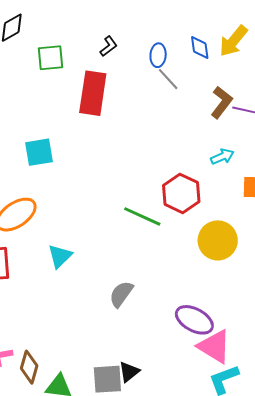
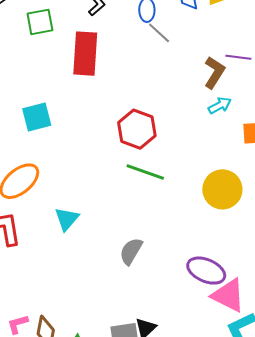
brown L-shape: (222, 102) -> (214, 72), moved
red hexagon: (181, 193) -> (137, 129), moved

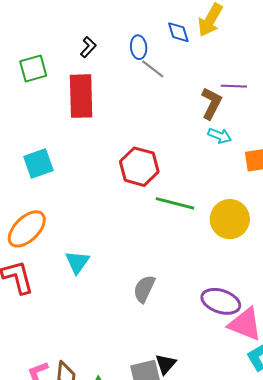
cyan arrow: (220, 105) -> (220, 136), turned 55
green line: (145, 172) -> (175, 203), moved

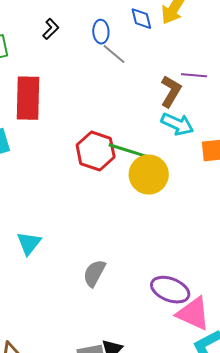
red rectangle: (81, 96) -> (28, 98), moved
cyan arrow: (220, 136) -> (177, 124), size x1.4
green line: (175, 203) -> (128, 150), moved
yellow circle: (230, 219) -> (149, 174), moved

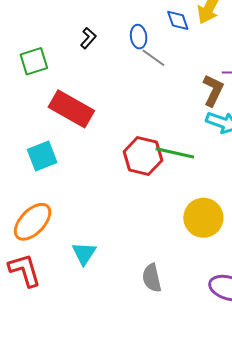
red rectangle: (28, 98) -> (71, 109), turned -57
yellow circle: (149, 174) -> (203, 218), moved
gray semicircle: (94, 273) -> (152, 278), turned -36

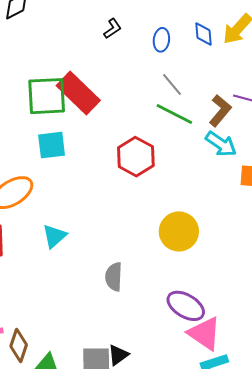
gray line: (153, 58) -> (172, 84), moved
green square: (34, 61) -> (47, 96), moved, size x1.5
green line: (175, 153) -> (174, 114), moved
cyan square: (42, 156) -> (52, 145), moved

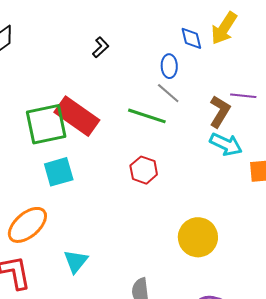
blue ellipse: (161, 40) -> (169, 66), moved
green line: (174, 114) -> (147, 116), moved
red hexagon: (136, 157) -> (144, 170), size x0.7

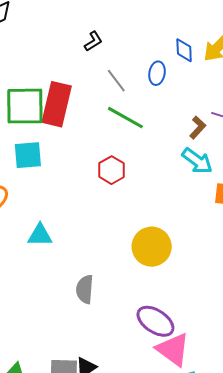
gray line: (168, 93) -> (116, 81), moved
brown L-shape: (220, 111) -> (198, 128), size x0.7
red rectangle: (77, 116) -> (57, 104), turned 57
cyan triangle: (76, 261) -> (40, 235), moved, turned 40

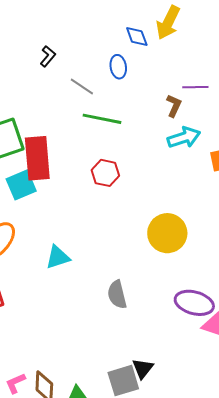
red rectangle: (57, 104) -> (37, 158), moved
cyan arrow: (197, 161) -> (184, 137), turned -36

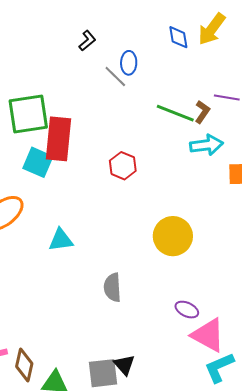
blue ellipse: (118, 67) -> (129, 63), moved
green line: (102, 119) -> (175, 113), moved
cyan square: (21, 185) -> (38, 162), turned 36
purple ellipse: (194, 303) -> (187, 310), size x0.6
black triangle: (143, 369) -> (124, 365), turned -30

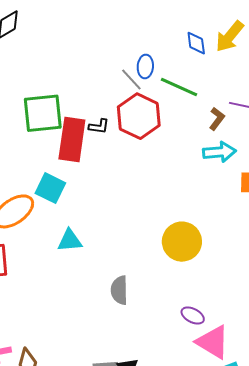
black L-shape: (87, 41) -> (99, 126), moved, turned 45
green line: (175, 113) -> (179, 87), moved
cyan square: (38, 162) -> (50, 188), moved
red hexagon: (123, 166) -> (139, 116), moved, size x1.6

